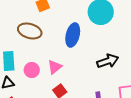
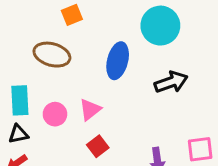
black arrow: (108, 61) -> (171, 82), moved

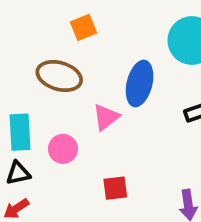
pink triangle: (90, 110) -> (106, 117), moved
red square: (98, 146) -> (115, 188), turned 30

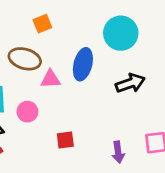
pink triangle: (106, 117) -> (50, 79), moved, turned 35

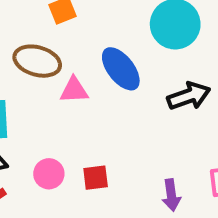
blue ellipse: (83, 64) -> (121, 69), turned -52
pink circle: (27, 112) -> (49, 174), moved

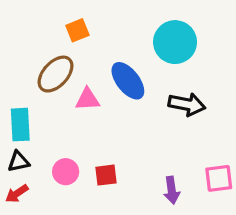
brown ellipse: (37, 61) -> (56, 74), turned -63
black arrow: (189, 96) -> (187, 104), turned 30

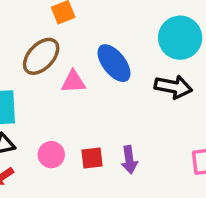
cyan circle: (175, 42) -> (180, 38), moved
purple arrow: (172, 190) -> (129, 160), moved

